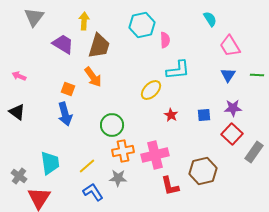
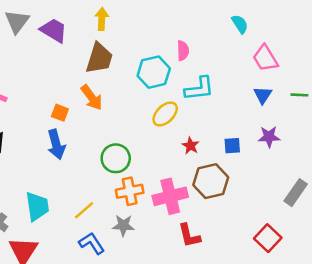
yellow arrow: (84, 21) -> (102, 19), moved
cyan hexagon: (142, 25) -> (154, 72), moved
purple trapezoid: (63, 44) -> (54, 30), moved
red square: (232, 134) -> (268, 238), moved
brown hexagon: (203, 171) -> (211, 181), moved

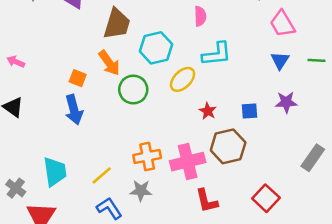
cyan hexagon: (154, 72) -> (156, 48), moved
green circle: (116, 158) -> (133, 90), moved
red square: (268, 238) -> (266, 198), moved

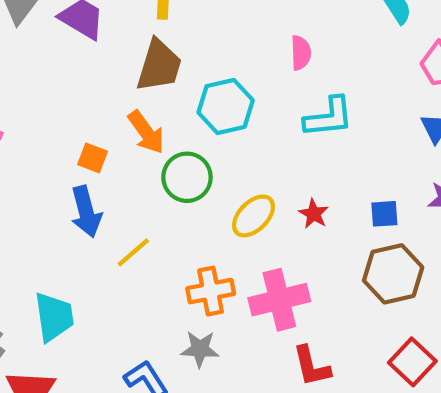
yellow ellipse: (183, 79) -> (254, 216), moved
brown hexagon: (228, 146) -> (393, 274), moved
yellow line: (102, 175) -> (133, 252), moved

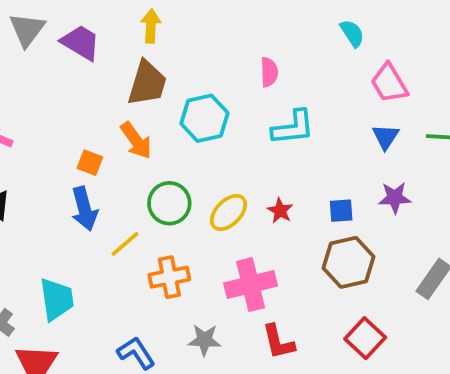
green circle: (187, 177) -> (169, 203), moved
orange cross: (211, 291) -> (169, 277), moved
gray star: (200, 349) -> (204, 340), moved

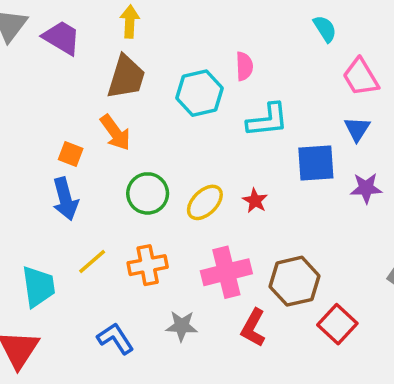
cyan hexagon: (204, 118) -> (200, 93), moved
blue square: (341, 211) -> (316, 163), moved, size x1.6
yellow line: (125, 244) -> (92, 261), moved
brown hexagon: (349, 262) -> (294, 281), moved
red L-shape: (278, 342) -> (253, 328), turned 42

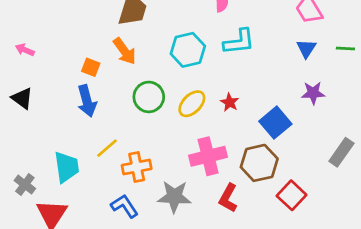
cyan hexagon: (200, 93) -> (188, 50), moved
blue square: (316, 163) -> (275, 123), moved, turned -36
orange cross: (148, 265) -> (137, 167), moved
gray star: (182, 326) -> (174, 197), size x1.4

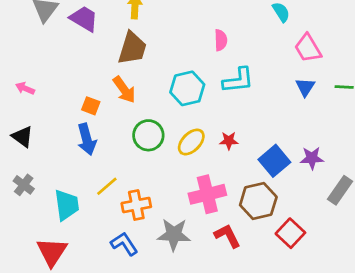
purple star: (313, 93) -> (312, 158), moved
red star: (230, 102) -> (229, 141), turned -30
gray cross: (25, 185) -> (24, 185), moved
red L-shape: (228, 198) -> (227, 236), turned 124

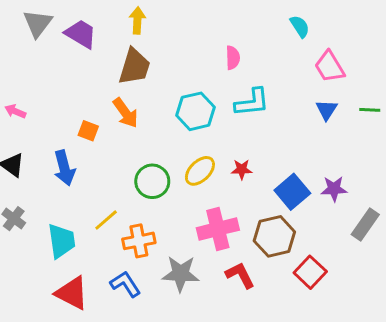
green circle: (148, 135) -> (152, 181), moved
blue arrow: (87, 139) -> (64, 168), moved
red triangle: (52, 252) -> (72, 293), moved, turned -36

